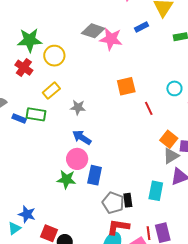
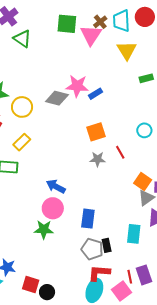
blue rectangle: (141, 27) -> (96, 94), moved
gray diamond: (93, 31) -> (57, 98), moved
gray star: (78, 107) -> (98, 159), moved
blue rectangle: (95, 175) -> (88, 219), moved

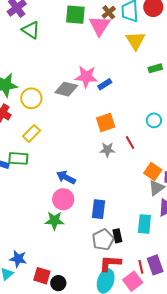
gray pentagon: (92, 249) -> (103, 240), turned 30

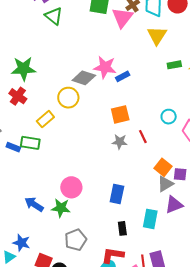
yellow circle: (31, 98) -> (68, 98), moved
blue arrow: (66, 177) -> (34, 204), moved
blue rectangle: (98, 209) -> (117, 194), moved
gray pentagon: (103, 240) -> (76, 240), moved

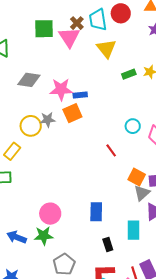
blue rectangle: (123, 76) -> (80, 95), turned 32
gray diamond: (84, 78) -> (29, 80), moved
orange square: (120, 114) -> (72, 113), moved
gray star: (120, 142) -> (48, 120), moved

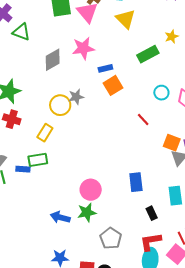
green rectangle: (129, 74) -> (148, 54), moved, size x1.5
gray diamond: (29, 80) -> (53, 60), turned -30
pink star: (61, 89) -> (83, 48), moved
orange square: (72, 113) -> (113, 85), moved

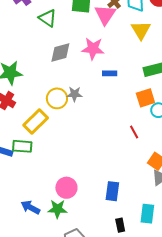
green triangle: (21, 32) -> (48, 18), moved
orange square: (113, 85) -> (145, 98), moved
yellow rectangle: (45, 133) -> (36, 121), size x1.4

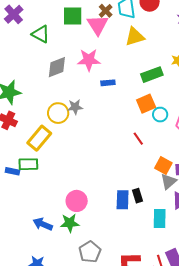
yellow triangle: (141, 30) -> (135, 37), turned 50
black rectangle: (120, 225) -> (138, 196), moved

